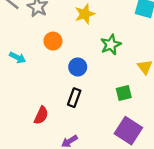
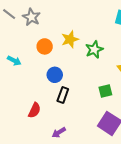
yellow star: (85, 14) -> (70, 39), moved
blue circle: (78, 67) -> (55, 75), moved

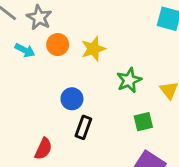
orange circle: (45, 46) -> (58, 45), moved
green star: (94, 49) -> (129, 80), moved
cyan arrow: (14, 61) -> (25, 50), moved

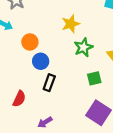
orange circle: (58, 45) -> (30, 42), moved
yellow star: (93, 49) -> (71, 24), moved

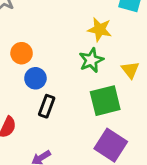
yellow star: (71, 24) -> (100, 30), moved, turned 30
green square: (94, 78) -> (105, 101), size x1.6

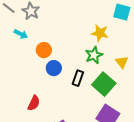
green square: (105, 101) -> (104, 84), turned -35
black rectangle: (47, 106) -> (78, 78), moved

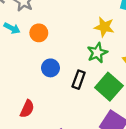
orange circle: (44, 50) -> (39, 33), moved

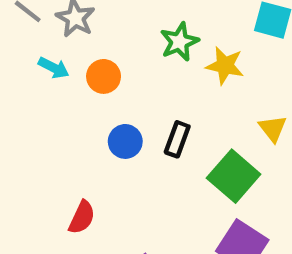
green star: (97, 53) -> (179, 42), moved
black rectangle: (79, 80) -> (177, 139), moved

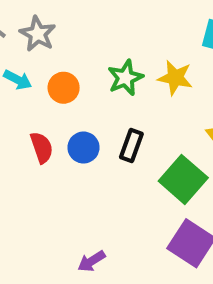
green star: (179, 42) -> (125, 78), moved
red semicircle: (82, 217) -> (42, 148), moved, turned -44

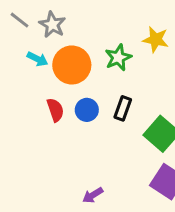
yellow star: (175, 78) -> (156, 40), moved
orange circle: (64, 88) -> (72, 65), size x1.6

